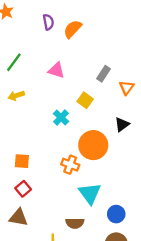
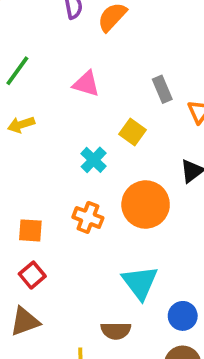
gray rectangle: (104, 74) -> (162, 89), turned -56
orange cross: (70, 165) -> (88, 217), moved
brown triangle: (18, 218) -> (25, 321), turned -30

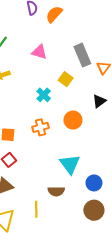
gray rectangle: (162, 89) -> (82, 55), size x1.5
orange circle: (146, 204) -> (73, 120), size x0.7
orange cross: (88, 217) -> (40, 127), turned -35

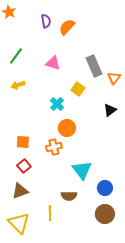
orange circle: (73, 120) -> (67, 128), moved
orange cross: (40, 127) -> (54, 147), moved

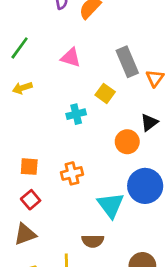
cyan cross: (57, 104) -> (76, 114), turned 32
orange circle: (67, 128) -> (127, 142), moved
blue circle: (105, 188) -> (145, 186), moved, size x1.6

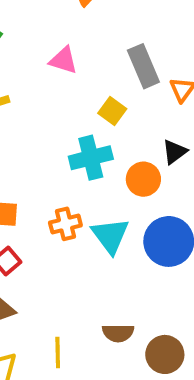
cyan cross: (76, 114) -> (91, 158), moved, size x1.5
cyan triangle: (111, 205) -> (110, 236), moved
brown semicircle: (93, 241) -> (118, 333), moved

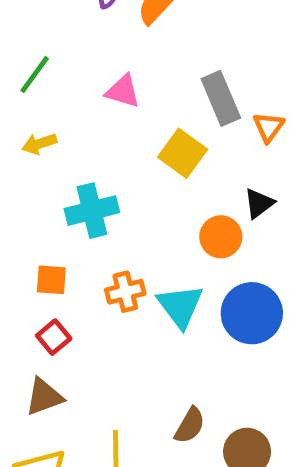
yellow square: (112, 111) -> (183, 153), size x1.4
cyan cross: (91, 158) -> (92, 211), moved
brown semicircle: (118, 333) -> (190, 425), turned -60

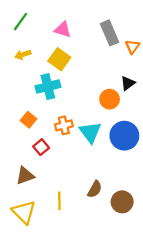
yellow square: (183, 153) -> (59, 59), moved
orange square: (51, 280) -> (29, 120), turned 35
red square: (54, 337) -> (41, 147), moved

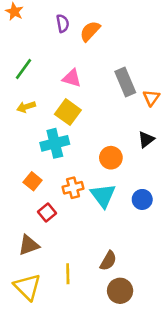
orange circle: (110, 99) -> (111, 158), moved
blue circle: (124, 136) -> (142, 199), size x0.6
brown circle: (122, 202) -> (120, 291), moved

